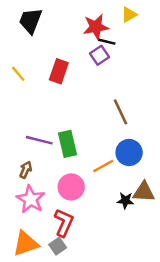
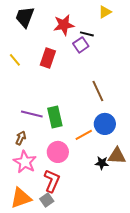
red star: (96, 27) -> (64, 25), moved

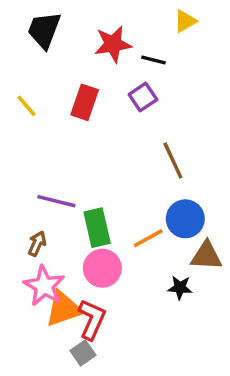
purple square: (81, 45) -> (143, 97), moved
green rectangle: (55, 117) -> (97, 228), moved
brown triangle: (117, 156) -> (206, 256), moved
orange triangle: (21, 198) -> (64, 309), moved

